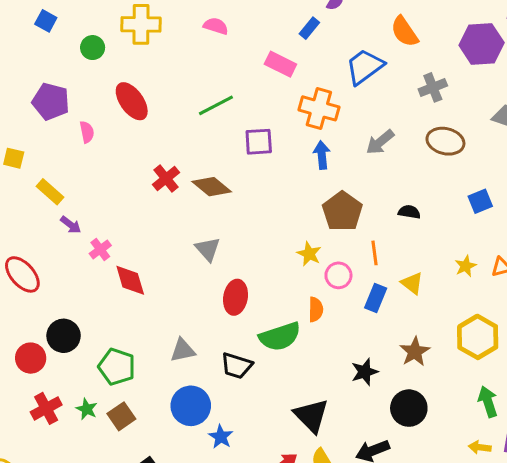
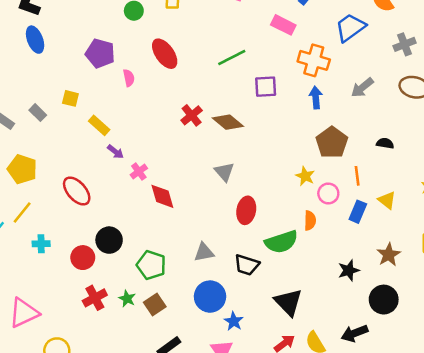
black triangle: (311, 416) -> (288, 302), moved

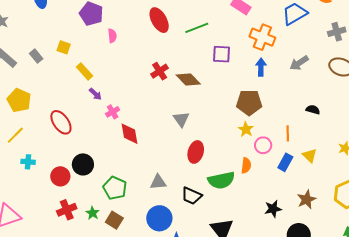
red ellipse: (165, 54) -> (159, 20), moved
brown pentagon: (332, 142) -> (249, 103), moved, turned 30
brown square: (155, 304) -> (114, 220), turned -30

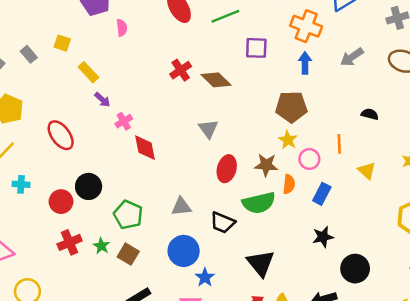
blue rectangle: (285, 162) -> (322, 194), moved
brown star: (307, 199) -> (266, 165), moved, turned 30

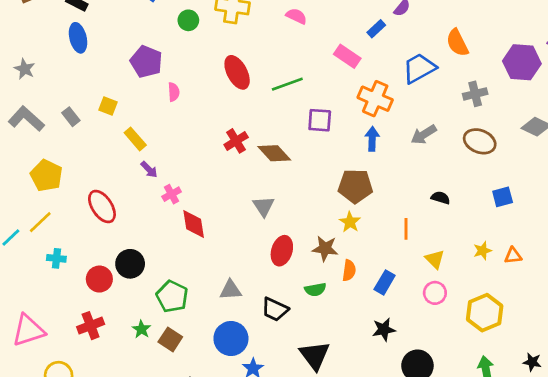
pink circle: (309, 159) -> (435, 293), moved
green semicircle: (259, 203) -> (315, 290), size x0.6
red cross: (70, 242) -> (91, 326), moved

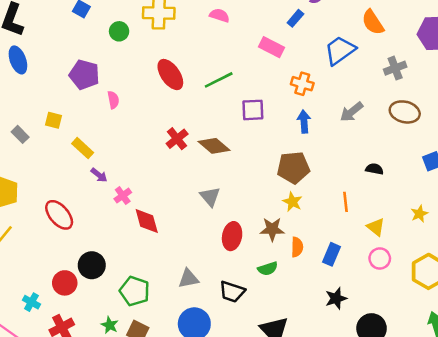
orange cross: (375, 99) -> (302, 84), size x0.7
cyan cross: (56, 258) -> (31, 302), moved, turned 30

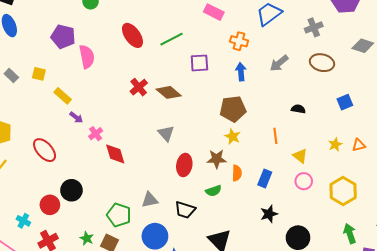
pink semicircle: (113, 100) -> (87, 57), size x1.6
gray rectangle: (20, 134) -> (11, 76), moved
green pentagon: (135, 291) -> (119, 215), moved

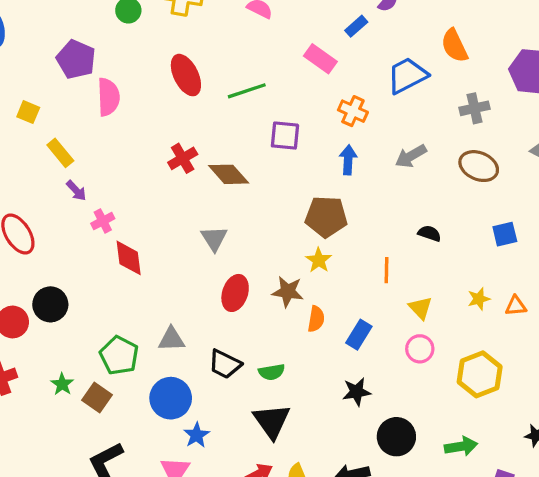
green semicircle: (213, 191) -> (272, 372), moved
green arrow: (350, 233) -> (461, 446), moved, turned 90

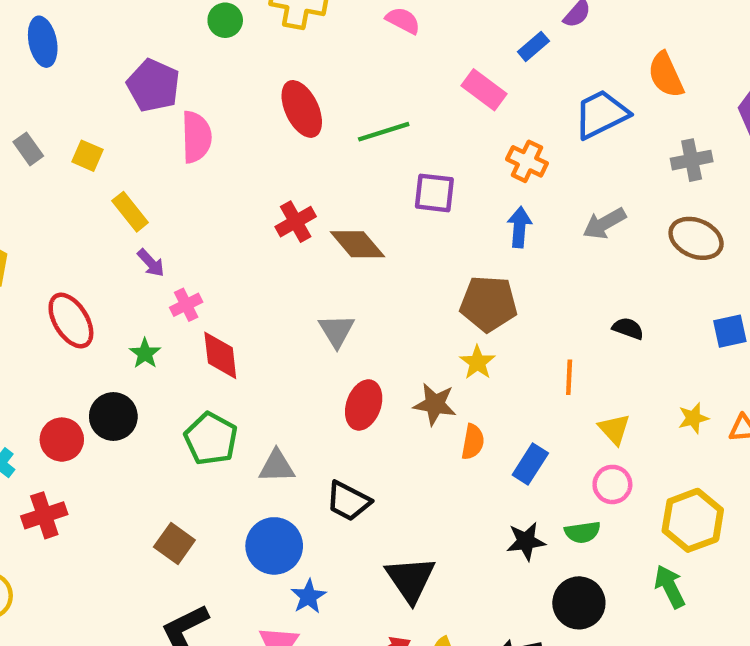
green pentagon: (119, 355) -> (211, 439), moved
green semicircle: (272, 372) -> (583, 532), moved
green star: (62, 384) -> (145, 353), moved
green arrow: (461, 446) -> (670, 587), moved, turned -108

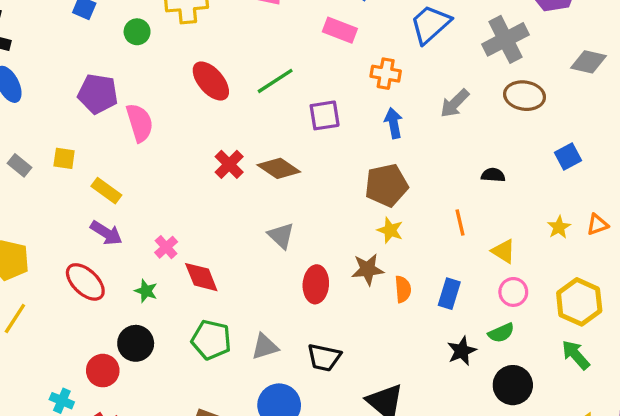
gray cross: (692, 160) -> (505, 39), size x1.5
purple arrow: (151, 263) -> (106, 233), moved, size x1.4

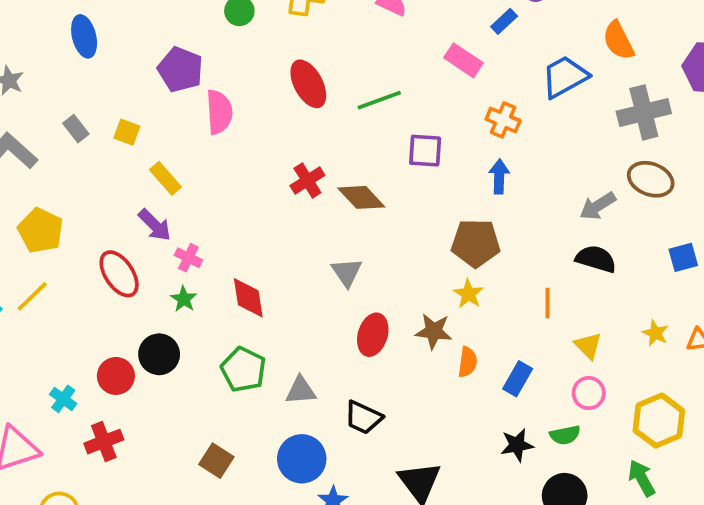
gray arrow: (455, 103) -> (598, 206), moved
black semicircle: (493, 175) -> (596, 259), size x1.5
yellow star: (559, 227) -> (655, 333), turned -30
pink cross: (166, 247) -> (188, 258), moved, turned -35

